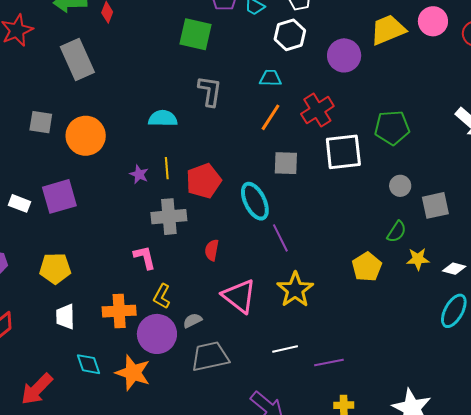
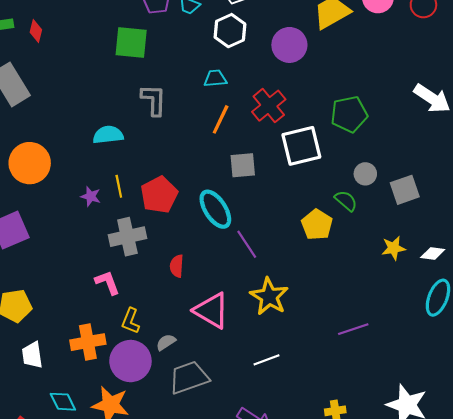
green semicircle: (397, 232) -> (346, 201), moved, turned -75
yellow pentagon: (367, 267) -> (317, 225), moved
purple line: (329, 362) -> (353, 329), moved

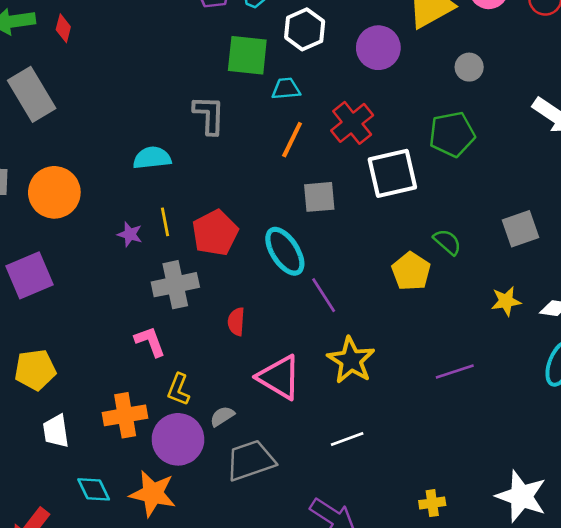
green square: (131, 42) -> (247, 55), moved
gray circle: (365, 174) -> (469, 67), moved
purple line: (353, 329) -> (455, 372), moved

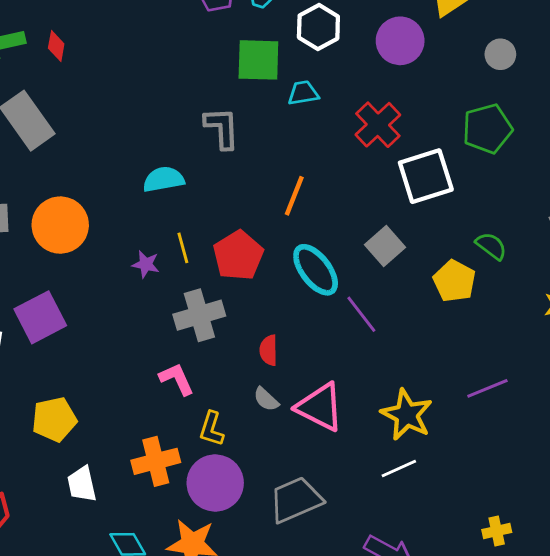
orange line: (292, 140) -> (294, 196), moved
gray square: (319, 197) -> (385, 246), moved, turned -32
yellow star: (351, 360) -> (407, 415), moved
purple line: (455, 372) -> (487, 388), moved
gray semicircle: (222, 416) -> (266, 399), moved, turned -100

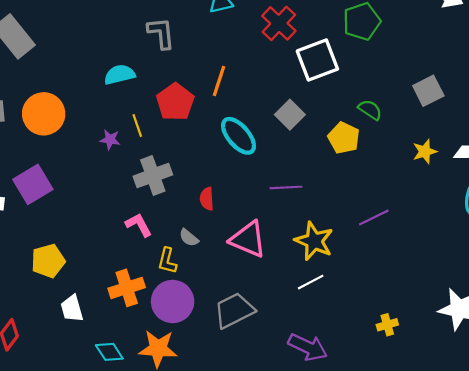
red pentagon: (238, 256) -> (175, 102), moved
purple line: (361, 314) -> (286, 187), moved, turned -52
gray semicircle: (266, 399) -> (189, 238), moved

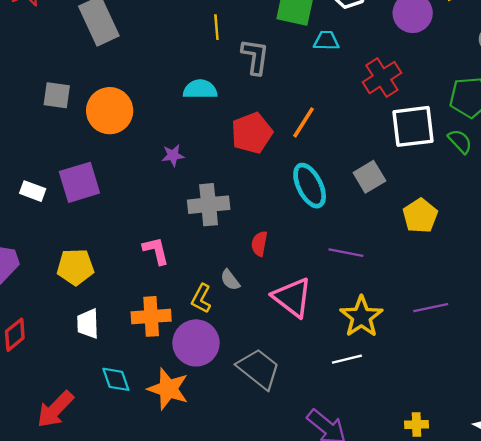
green semicircle: (370, 110) -> (460, 141), moved
yellow line: (137, 125) -> (216, 27), moved
purple star: (110, 140) -> (173, 155), turned -30
pink L-shape: (139, 225) -> (156, 251), moved
gray trapezoid: (234, 310) -> (259, 369), turned 51

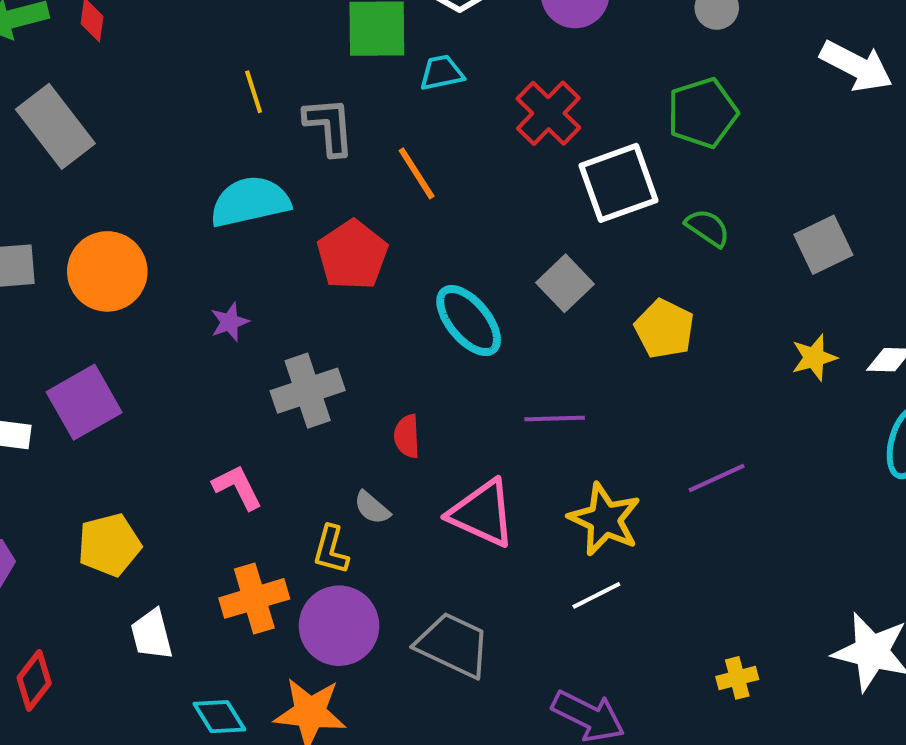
cyan semicircle: (200, 89) -> (250, 202), size x1.4
orange line: (303, 122) -> (417, 173), moved, turned -52
green semicircle: (460, 141) -> (708, 228), moved

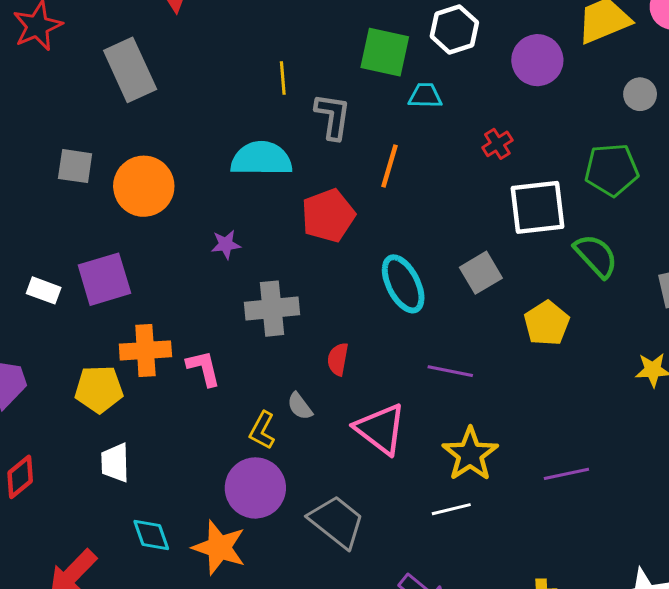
red cross: (548, 113) -> (497, 144), size x0.6
orange line: (417, 173) -> (390, 166), turned 36
green semicircle: (708, 228) -> (596, 256), size x1.4
purple line: (717, 478) -> (566, 474), moved
orange cross: (254, 598) -> (145, 350), moved

